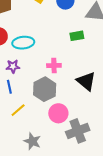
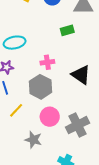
pink circle: (58, 113) -> (50, 117), moved

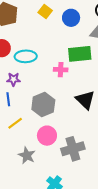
green rectangle: (67, 30) -> (80, 54), size x1.6
pink cross: (47, 62) -> (61, 70), moved

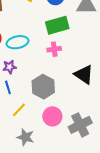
green rectangle: (80, 54) -> (57, 25), moved
gray star: (27, 155) -> (25, 137), moved

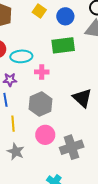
pink cross: (54, 49) -> (42, 72), moved
yellow line: (19, 110) -> (13, 124), turned -56

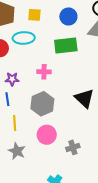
yellow square: (39, 11) -> (34, 15), moved, turned -32
cyan ellipse: (21, 56) -> (24, 38), moved
gray cross: (72, 147) -> (73, 147), size x0.6

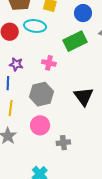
green rectangle: (66, 46) -> (75, 41), turned -30

